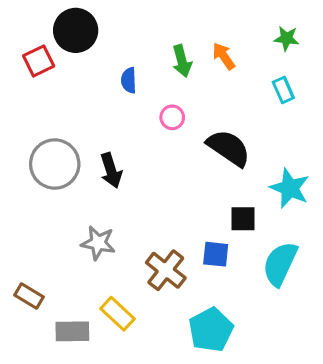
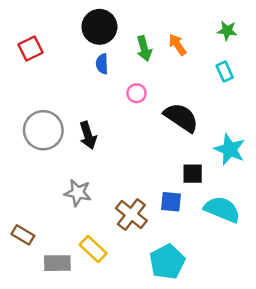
black circle: (76, 30) -> (99, 27), moved
cyan semicircle: (280, 264) -> (222, 209), turned 87

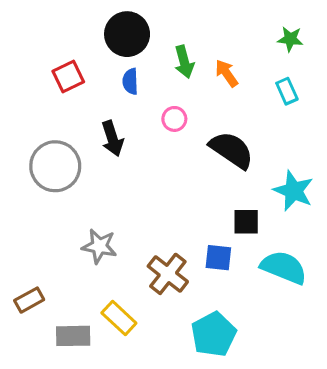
orange arrow: (177, 45) -> (227, 73), moved
red square: (31, 49) -> (68, 77), moved
black arrow: (88, 135) -> (112, 139), moved
brown rectangle: (23, 235) -> (29, 300), turned -60

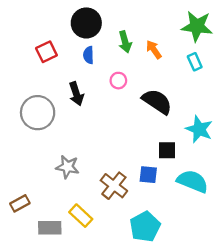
green star: (290, 39) -> (197, 26), size x1.8

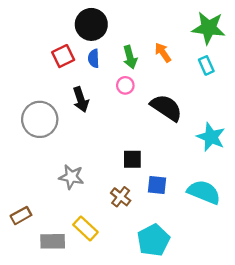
green arrow: (125, 42) -> (130, 57), moved
red square: (46, 52) -> (63, 56), moved
black square: (167, 150) -> (132, 159), moved
brown cross: (114, 186) -> (121, 197), size x0.7

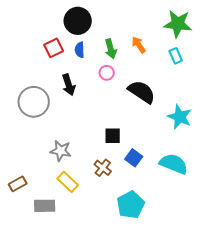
blue square: (157, 185) -> (134, 158), turned 30
yellow rectangle: (85, 228) -> (68, 182), moved

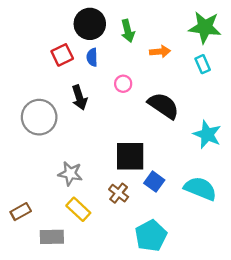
orange arrow: (139, 45) -> (160, 52), turned 120
green arrow: (111, 49) -> (128, 31), moved
black square: (113, 136) -> (130, 156), size x1.6

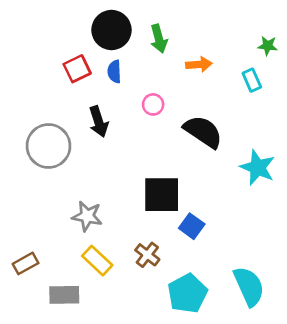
green star: (205, 27) -> (268, 46), moved, size x0.5
cyan semicircle: (200, 189) -> (249, 286), moved, turned 44
brown cross: (119, 193) -> (147, 255), moved

